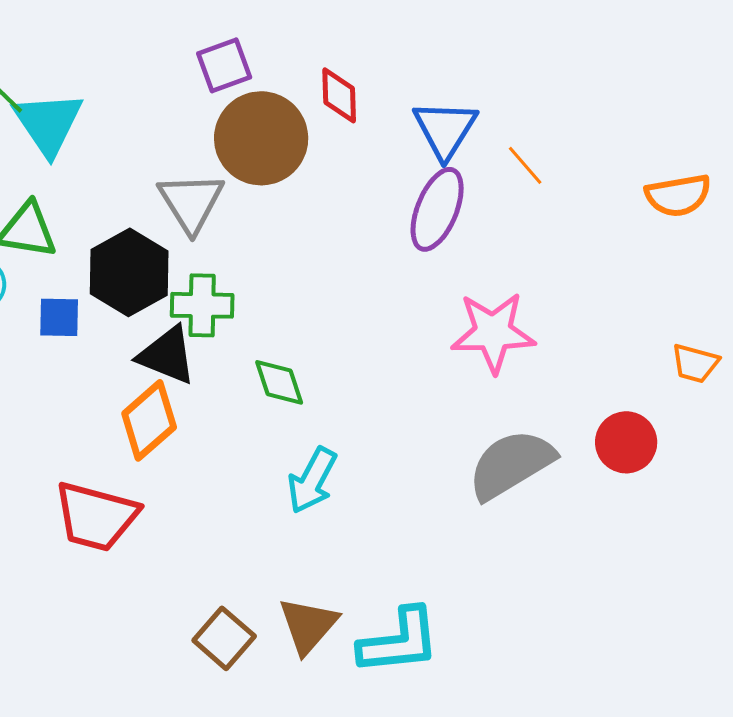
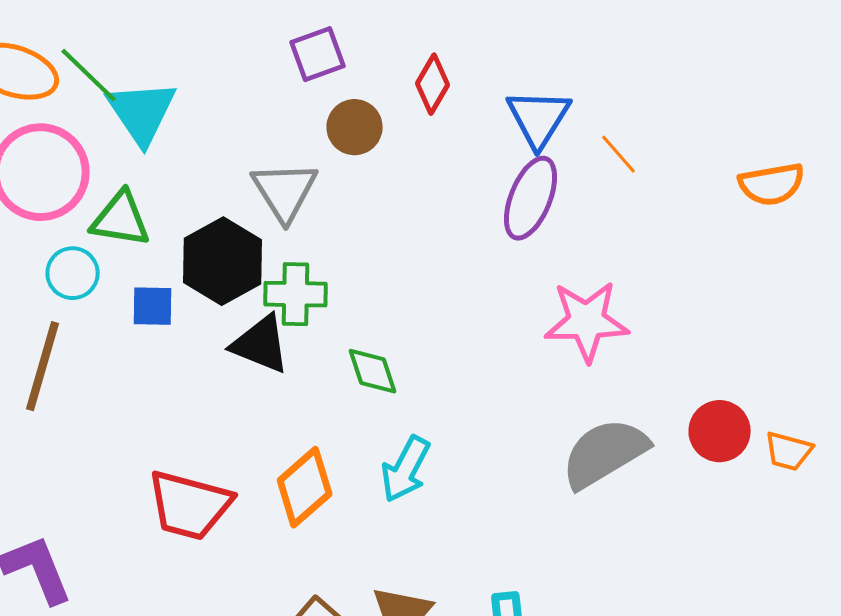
red diamond: (339, 95) -> (433, 84), turned 32
brown circle: (261, 138) -> (355, 127), size x0.6
orange trapezoid: (695, 363) -> (789, 451), moved
orange diamond: (149, 420) -> (305, 487), moved

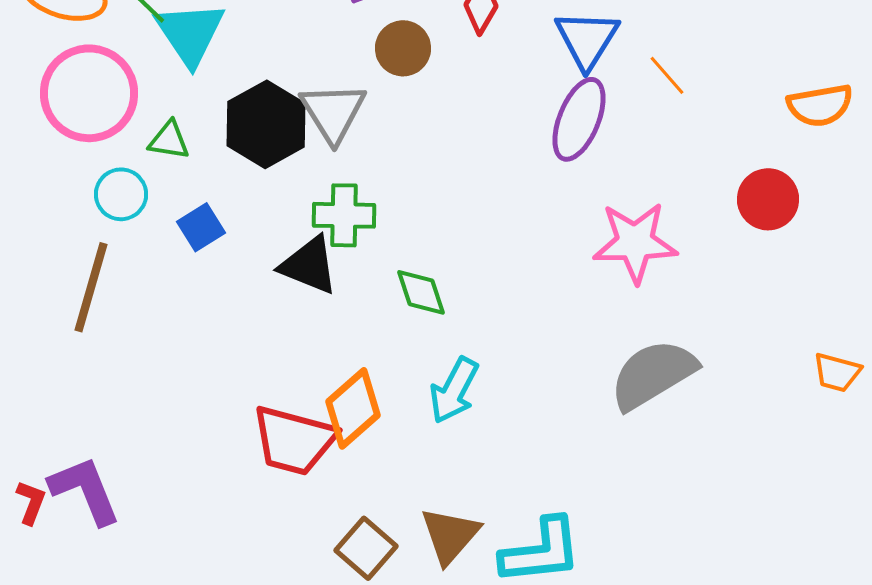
green triangle: (121, 219) -> (169, 140), size x0.7
black hexagon: (223, 261) -> (266, 124), moved
blue square: (153, 306) -> (201, 227), turned -33
red circle: (720, 431) -> (768, 199), moved
red trapezoid: (190, 505) -> (294, 440), moved

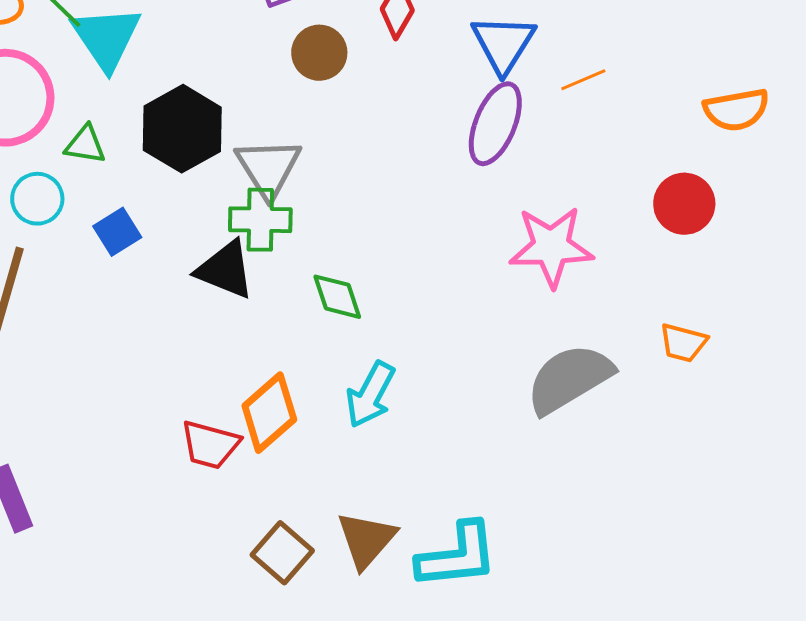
orange line: (667, 75) -> (583, 80), turned -72
gray triangle: (333, 112) -> (268, 168), moved
orange trapezoid: (837, 372) -> (683, 343), moved
red trapezoid: (294, 440) -> (210, 445), size x0.7

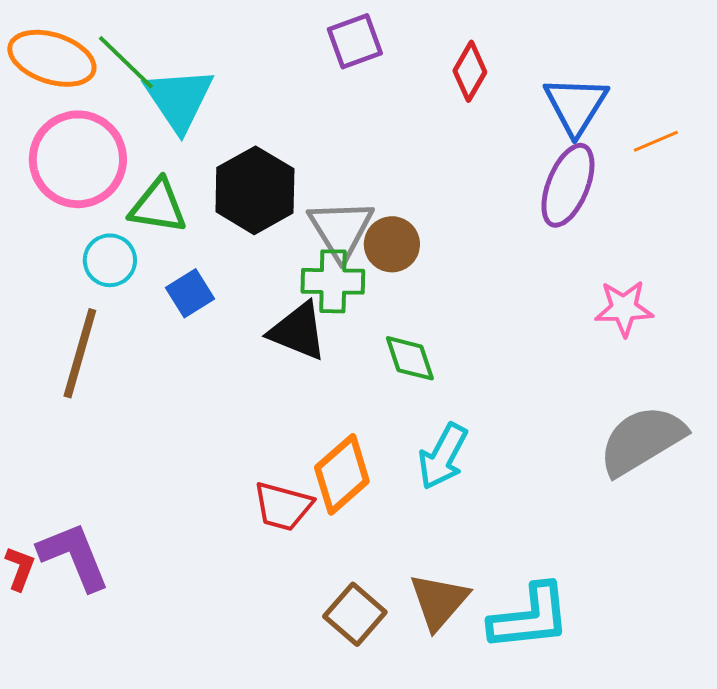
brown circle: (319, 53) -> (392, 244), moved
green triangle: (85, 145) -> (158, 206), size x1.4
pink star: (551, 247) -> (624, 308), size x0.7

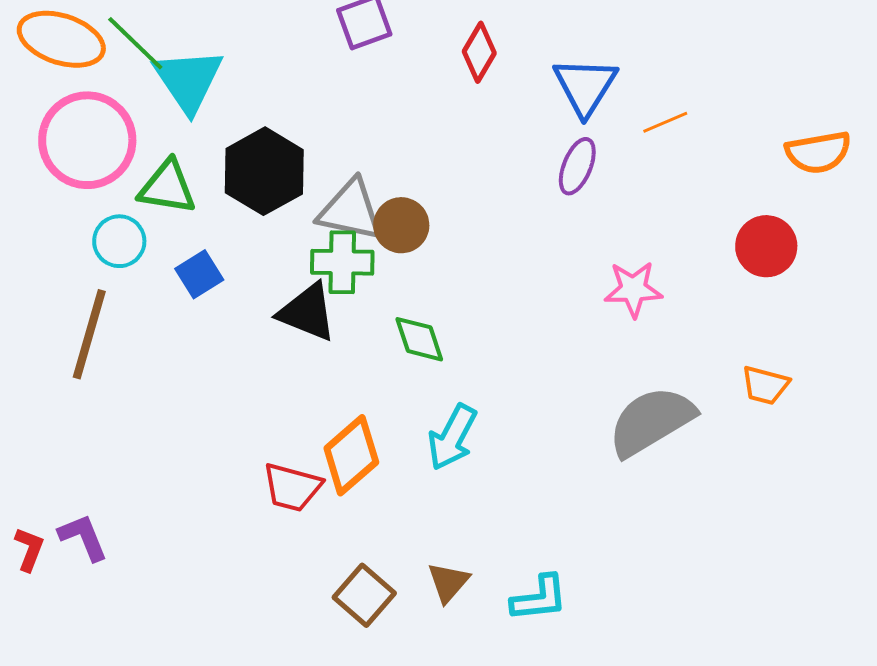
purple ellipse: (568, 185) -> (577, 166), size x0.7
gray triangle: (341, 229) -> (350, 210), turned -46
purple L-shape: (74, 556) -> (83, 537), size x0.7
brown triangle: (439, 601) -> (448, 582), size x0.7
cyan L-shape: (530, 617) -> (539, 598), size x0.7

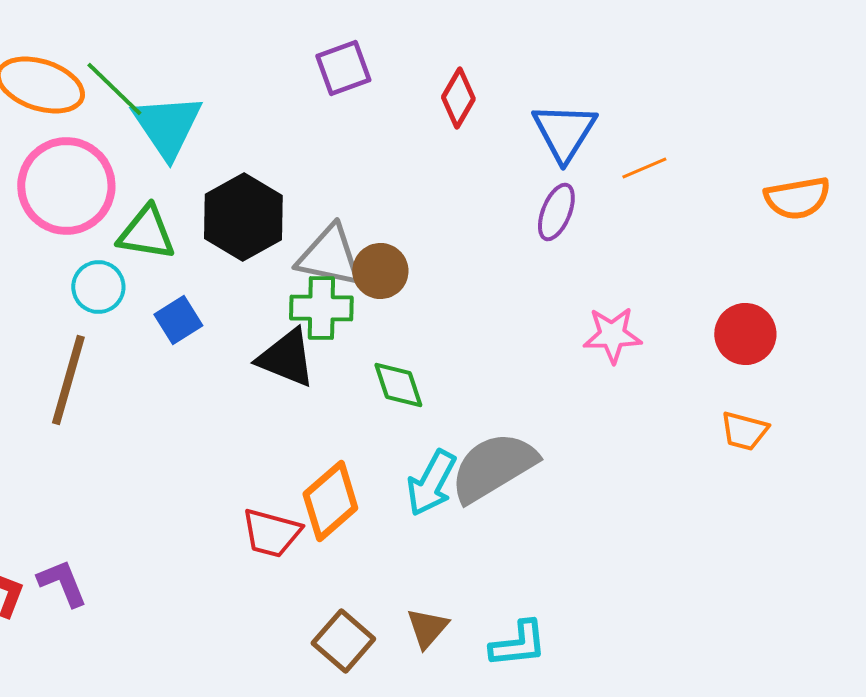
red circle: (766, 246) -> (745, 334), moved
gray semicircle: (651, 421) -> (493, 467), moved

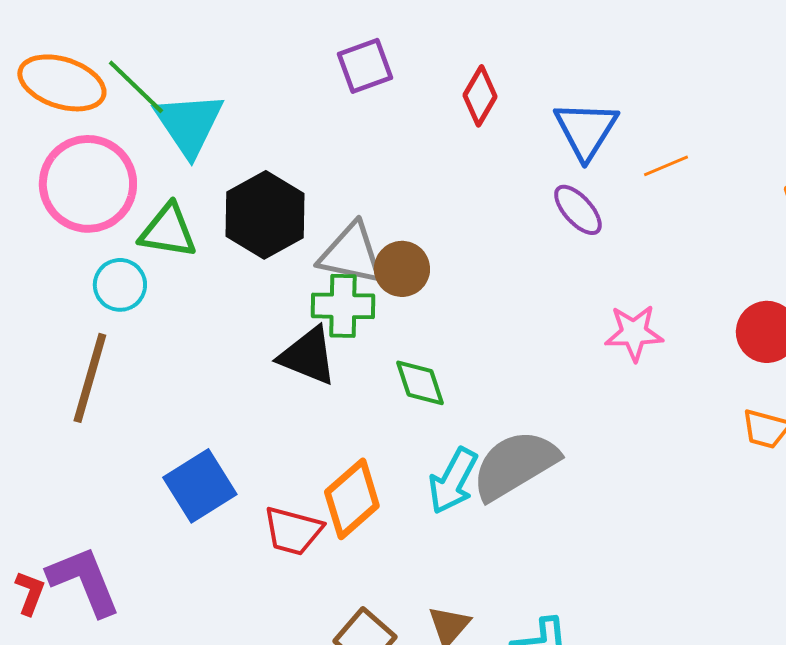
purple ellipse: (556, 212) -> (578, 210), turned -64
blue square: (178, 320) -> (200, 486), moved, size x1.5
purple L-shape: (62, 583) -> (84, 581), size x1.5

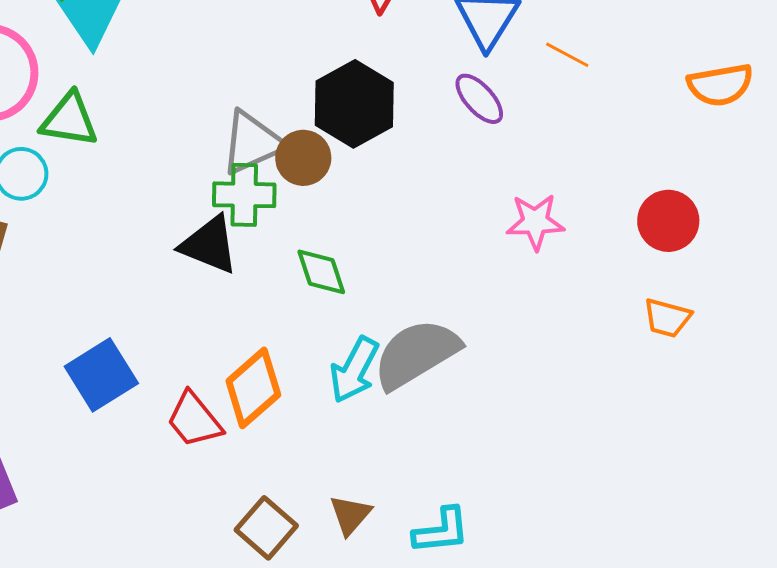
orange line: (666, 166) -> (567, 55), turned 51
black hexagon: (265, 215) -> (354, 104), moved
gray triangle: (351, 254) -> (252, 143), turned -36
red trapezoid: (293, 531) -> (194, 420), turned 36

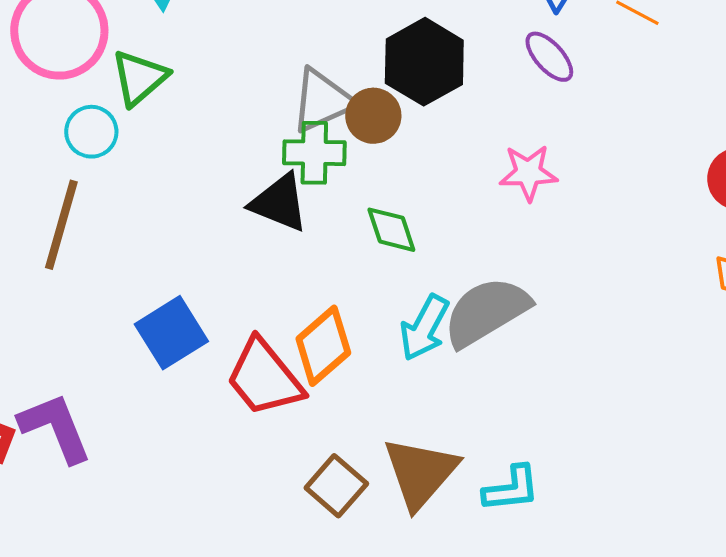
green triangle: (69, 120) -> (139, 78), turned -50
pink star: (535, 222) -> (528, 173), moved
red trapezoid: (194, 420) -> (264, 378), size x1.4
brown triangle: (350, 515) -> (420, 473), size x1.8

